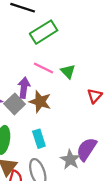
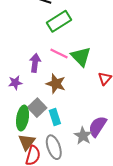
green triangle: (68, 71) -> (81, 57), size x1.5
purple arrow: (24, 88) -> (35, 63), moved
gray square: (15, 104) -> (37, 108), moved

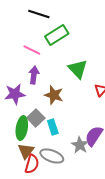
pink line: (59, 53) -> (32, 50), moved
purple star: (15, 83) -> (15, 94), size x1.5
gray ellipse: (54, 147) -> (52, 156), turned -50

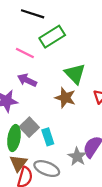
purple arrow: (34, 75) -> (27, 80), turned -72
brown star: (54, 95) -> (65, 98), moved

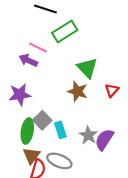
purple arrow: (27, 80) -> (28, 60), moved
gray star: (77, 157) -> (88, 135), moved

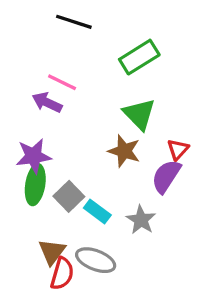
green rectangle: (65, 31) -> (139, 57), moved
cyan rectangle: (60, 130) -> (97, 211), turned -35
green ellipse: (27, 131) -> (35, 185), moved
purple semicircle: (104, 140) -> (166, 176), moved

